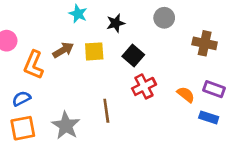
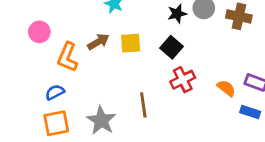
black star: (116, 23) -> (177, 14), moved
brown cross: (205, 43) -> (239, 16), moved

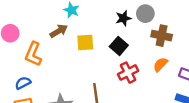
brown cross: (239, 16) -> (162, 36), moved
brown arrow: (98, 42) -> (59, 31), moved
orange semicircle: (226, 88) -> (160, 64), moved, turned -84

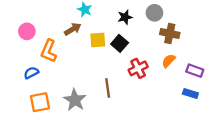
black star: (123, 18) -> (125, 17), moved
black square: (119, 46) -> (120, 43), moved
blue semicircle: (23, 83) -> (31, 73), moved

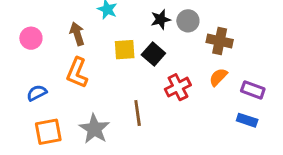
gray circle: (154, 13) -> (188, 21), moved
brown arrow: (73, 29) -> (77, 34), moved, turned -77
orange L-shape: (49, 51) -> (77, 73), moved

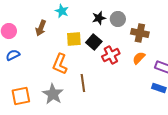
brown arrow: (77, 34) -> (41, 28), turned -140
orange L-shape: (77, 73) -> (60, 64), moved
red cross: (178, 87) -> (111, 55), moved
blue semicircle: (37, 93) -> (13, 55), moved

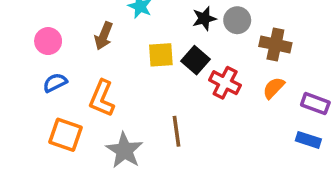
red cross: (111, 55) -> (225, 83), turned -36
orange L-shape: (60, 64) -> (102, 98), moved
orange square: (21, 96) -> (65, 135), moved, turned 30

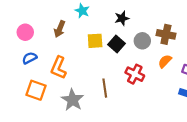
gray circle: (237, 20) -> (142, 41), moved
red cross: (225, 83) -> (135, 74), moved

